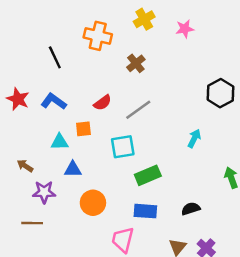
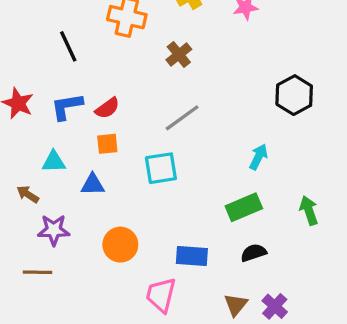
blue L-shape: (54, 101) -> (67, 106), turned -45
red semicircle: (102, 103) -> (107, 108), moved
cyan triangle: (60, 142) -> (54, 162), moved
blue triangle: (73, 169) -> (93, 184), moved
green rectangle: (148, 175) -> (244, 207), moved

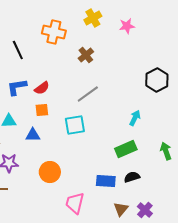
blue rectangle: (192, 256) -> (106, 181), moved

